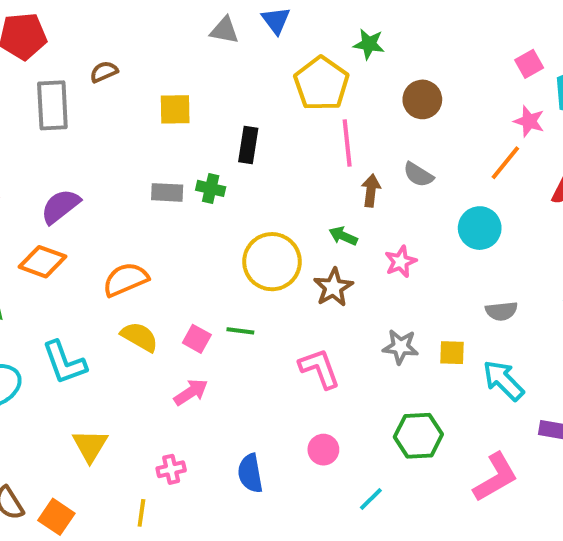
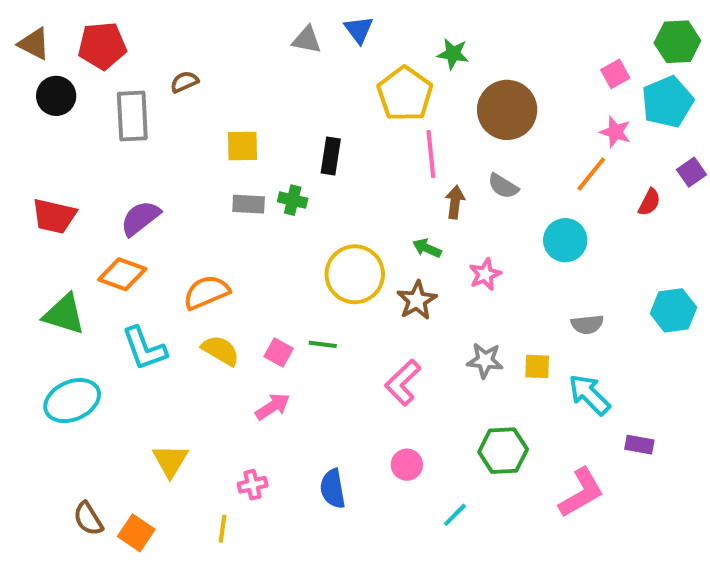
brown circle: (422, 99) -> (507, 110), size x1.5
yellow square: (175, 109) -> (243, 146), moved
cyan L-shape: (64, 363) -> (144, 348), moved
pink L-shape: (319, 368) -> (403, 383), turned -114

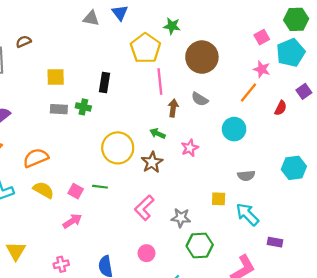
gray star: (485, 360) -> (181, 218), moved

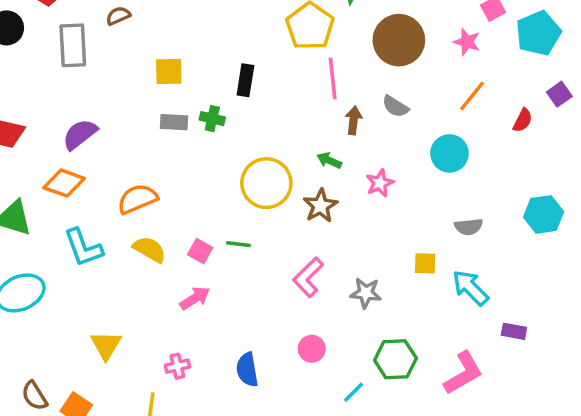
pink star: (262, 69) -> (467, 42), moved
green hexagon: (200, 245) -> (395, 359), moved

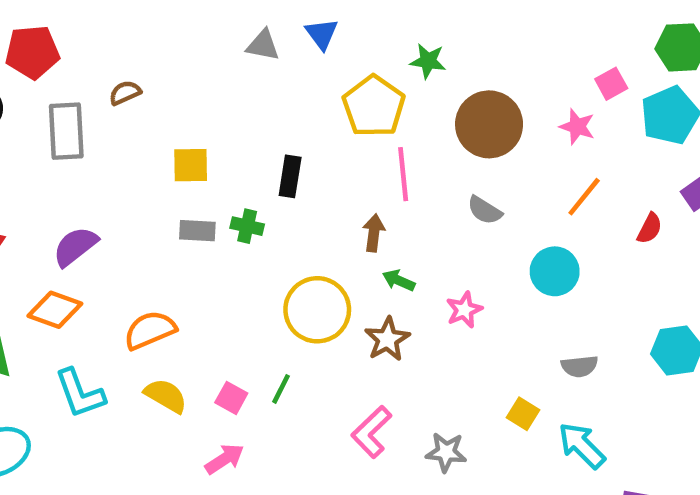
brown arrow: (354, 120) -> (374, 233), moved
green line: (238, 244) -> (281, 389), turned -70
yellow square: (425, 263) -> (523, 414), turned 30

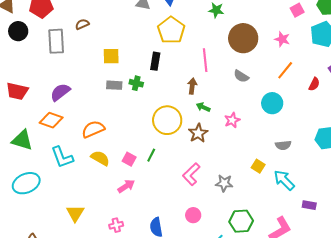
pink square: (611, 84) -> (297, 10), moved
yellow pentagon: (374, 106) -> (171, 30), moved

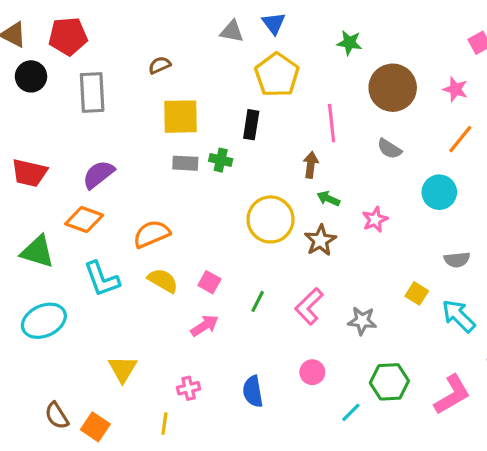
brown semicircle: (82, 24) -> (160, 65), moved
yellow square: (111, 56) -> (180, 117), size x1.4
green line: (151, 155) -> (258, 301), moved

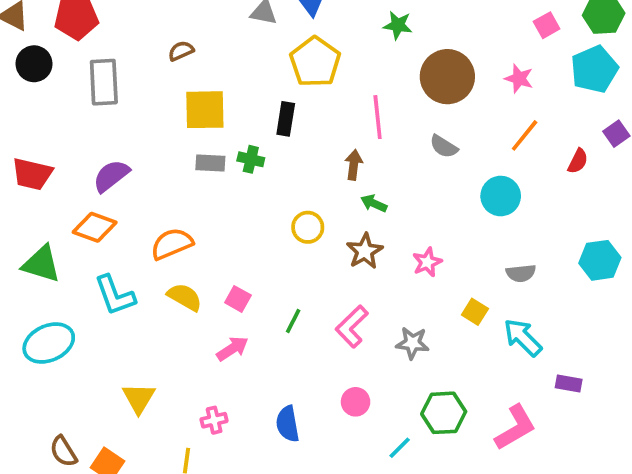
yellow circle: (271, 219) -> (308, 227), size x0.6
pink star: (375, 219) -> (427, 262), moved

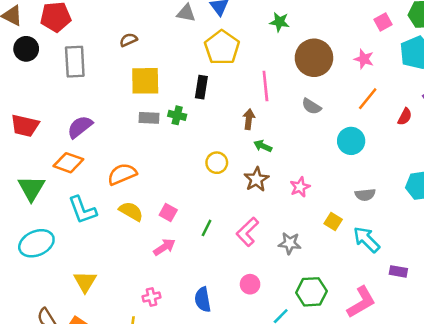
green triangle: (41, 264) -> (31, 188), turned 44
yellow triangle: (139, 398) -> (85, 282), moved

